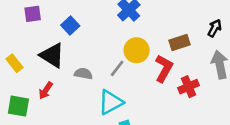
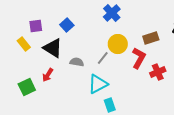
purple square: (33, 14) -> (36, 26), moved
yellow rectangle: (15, 63) -> (24, 44), moved
green square: (18, 106) -> (27, 87), turned -36

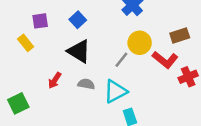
black triangle: (53, 48) -> (79, 51), moved
red L-shape: (139, 58) -> (165, 60), turned 100
gray semicircle: (77, 62) -> (86, 84), moved
green square: (27, 87) -> (18, 103), moved

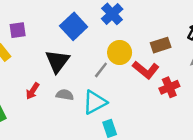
blue square: (78, 20) -> (74, 26), moved, size x1.5
black triangle: (79, 51) -> (57, 61), turned 35

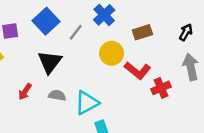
blue square: (74, 26) -> (46, 21), moved
brown rectangle: (161, 45) -> (142, 32), moved
gray line: (101, 70) -> (76, 32), moved

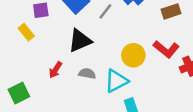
yellow circle: (112, 53) -> (133, 55), moved
black triangle: (50, 62) -> (80, 41), turned 30

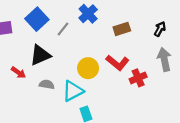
red arrow: (55, 70) -> (18, 72), moved, turned -88

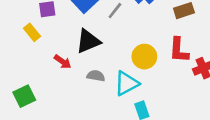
red L-shape: (117, 63) -> (179, 50), turned 55

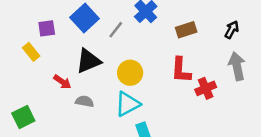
yellow circle: (144, 57) -> (130, 73), moved
gray semicircle: (96, 76) -> (84, 101), moved

